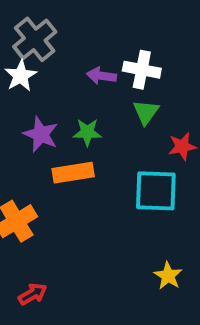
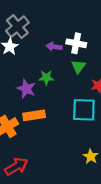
purple star: (41, 134) -> (26, 89), moved
orange rectangle: (73, 173) -> (34, 115), moved
red arrow: (33, 294) -> (16, 166), size x1.5

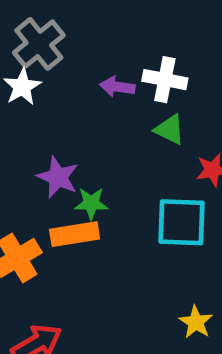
green triangle: (78, 67) -> (170, 130), turned -40
green star: (46, 78) -> (91, 203), moved

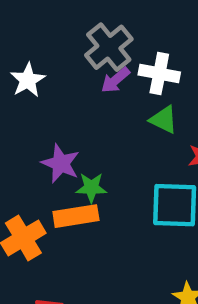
gray cross: (39, 44) -> (109, 47), moved
purple arrow: (117, 87) -> (115, 80), turned -48

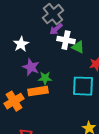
white cross: (159, 74) -> (66, 40), moved
white star: (28, 80) -> (21, 44), moved

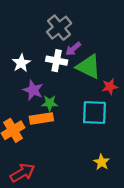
purple arrow: (56, 29) -> (73, 49), moved
white cross: (66, 40) -> (57, 61), moved
green triangle: (78, 47) -> (89, 67), size x1.6

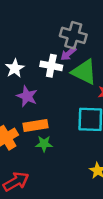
gray cross: (59, 28) -> (73, 35), moved, turned -35
green star: (50, 103) -> (44, 144), moved

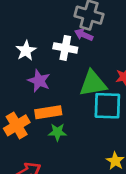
purple arrow: (68, 54) -> (84, 35), turned 63
green triangle: (84, 72) -> (93, 83), moved, turned -36

